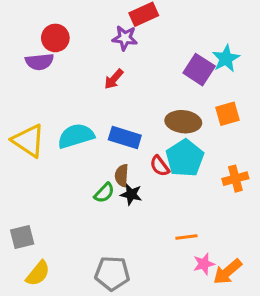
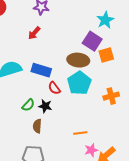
purple square: (199, 70) -> (92, 41), moved
red semicircle: (160, 166) -> (54, 88), moved
brown semicircle: (122, 175) -> (37, 126), moved

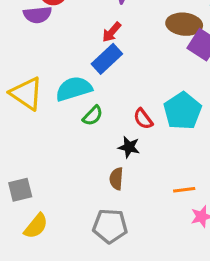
brown ellipse: (78, 60) -> (184, 24), moved
blue rectangle: (41, 70) -> (107, 59), moved, turned -60
green semicircle: (28, 105) -> (93, 116), moved

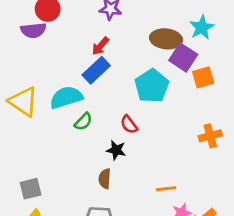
cyan pentagon: (183, 111) -> (152, 86), moved
gray square: (20, 190) -> (31, 189), moved

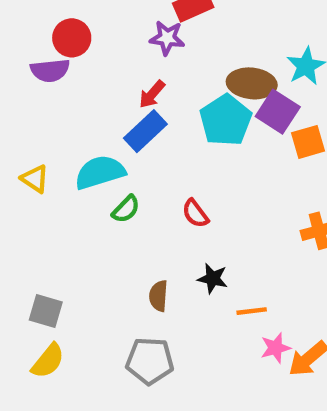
cyan pentagon: (152, 86) -> (226, 120), moved
yellow triangle: (23, 102) -> (35, 179), size x0.6
black star: (116, 150) -> (213, 279), moved
gray square: (31, 189) -> (46, 311), turned 30

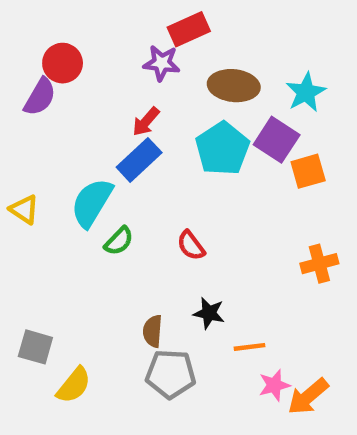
purple semicircle: (50, 70) -> (40, 97), turned -54
brown ellipse: (252, 83) -> (234, 86), moved
cyan semicircle: (100, 172) -> (92, 203), turned -42
yellow semicircle: (48, 361) -> (74, 385), moved
gray pentagon: (150, 361) -> (171, 374), moved

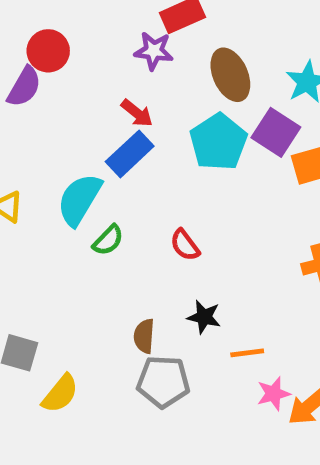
brown ellipse: (234, 86) -> (230, 75), turned 60
red arrow: (146, 122) -> (137, 113), turned -92

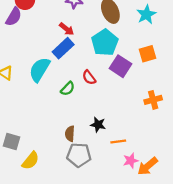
purple square: (276, 132) -> (121, 66), moved
green semicircle: (108, 240) -> (68, 89), moved
red semicircle: (185, 245) -> (89, 77), moved

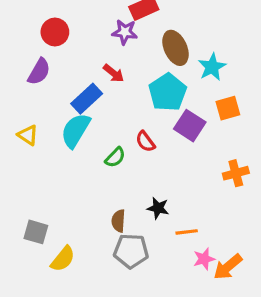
cyan star: (146, 14) -> (212, 67), moved
purple semicircle: (14, 17) -> (39, 72), moved
blue rectangle: (63, 48) -> (87, 99), moved

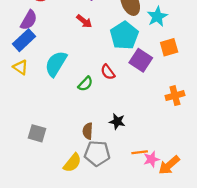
blue rectangle: (87, 99) -> (24, 40), moved
gray square: (36, 232) -> (37, 133), moved
orange line: (187, 232) -> (140, 152), moved
yellow semicircle: (63, 259) -> (72, 163), moved

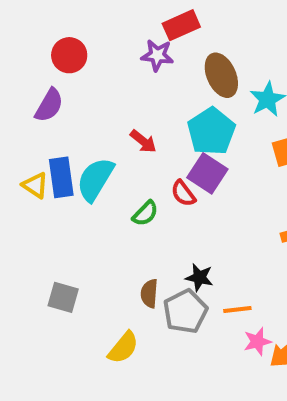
red arrow: (84, 21) -> (143, 141), moved
blue rectangle: (24, 40) -> (61, 177), moved, turned -55
purple square: (141, 60) -> (207, 173), moved
orange line: (140, 152) -> (237, 309), moved
gray pentagon: (97, 153) -> (185, 311), moved, turned -30

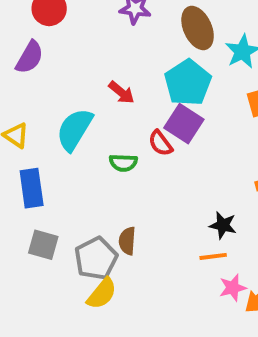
blue rectangle: (61, 177) -> (32, 188), moved
green semicircle: (145, 213) -> (123, 163), turned 48
black star: (199, 277) -> (223, 225), moved
gray pentagon: (185, 311) -> (96, 258), moved

